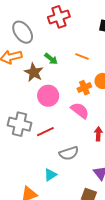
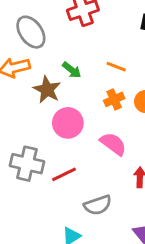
orange cross: (84, 88) -> (114, 99), moved

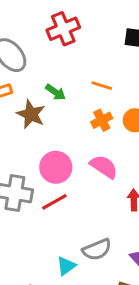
pink circle: (68, 123) -> (56, 167), moved
gray semicircle: (98, 205) -> (97, 250), moved

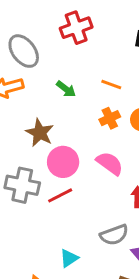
brown star: (31, 114) -> (40, 133), moved
gray semicircle: (97, 250) -> (114, 235), moved

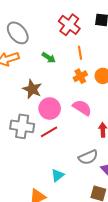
red cross: (76, 28) -> (69, 25), moved, turned -30
orange line: (111, 85) -> (80, 53), turned 64

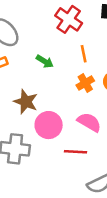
red line: (49, 132) -> (75, 152), moved, turned 36

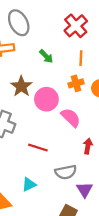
pink circle: (49, 125) -> (46, 99), moved
red line: (75, 152) -> (38, 148), moved

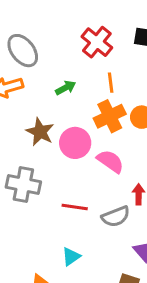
green arrow: (46, 56) -> (66, 88), turned -64
orange cross: (76, 83) -> (110, 116), size x1.5
gray semicircle: (66, 172) -> (116, 217), moved

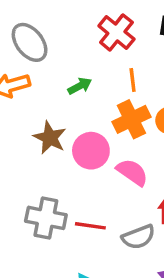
gray cross: (23, 184) -> (46, 218), moved

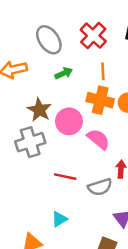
gray ellipse: (30, 42) -> (49, 40), moved
orange cross: (131, 119) -> (100, 100), turned 36
gray cross: (46, 218) -> (30, 142), moved, turned -32

